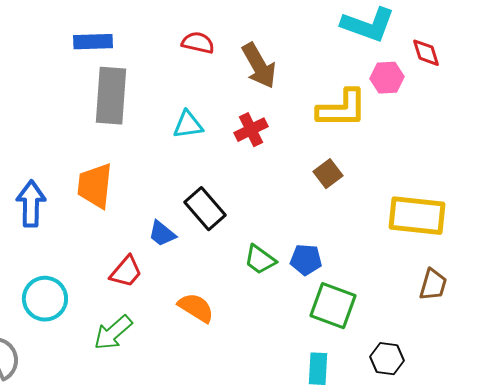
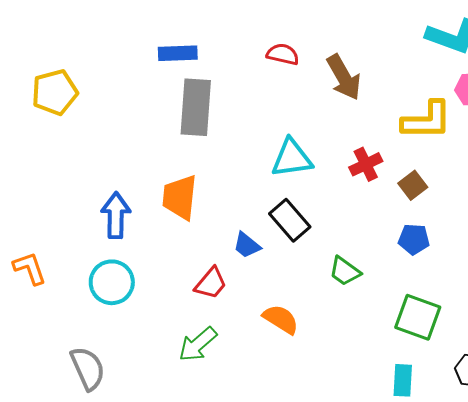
cyan triangle: (188, 125) -> (292, 158), moved, size x1.4
red cross: (251, 130) -> (366, 164), moved
blue pentagon: (306, 260) -> (414, 239), moved
cyan circle: (45, 299) -> (112, 282), moved

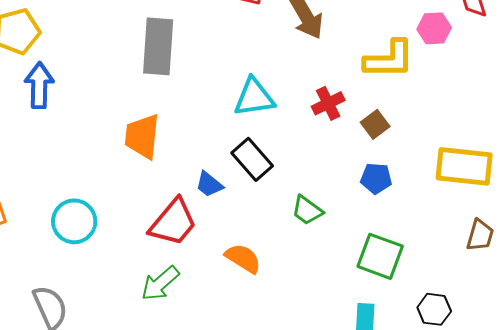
blue arrow: (116, 215) -> (39, 85), moved
red trapezoid: (211, 283) -> (173, 222), size x1.5

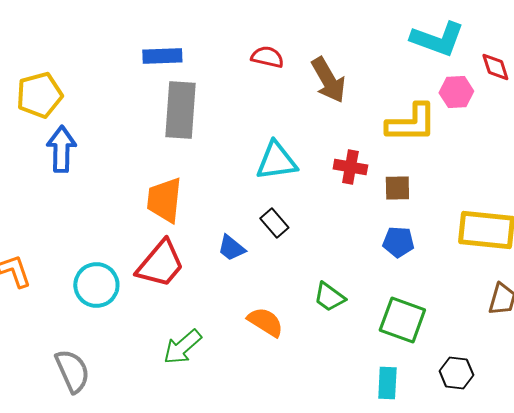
red cross: (328, 103) -> (350, 167), turned 36
brown square: (375, 124) -> (397, 188), turned 36
black rectangle: (252, 159) -> (274, 223), size x0.7
green trapezoid: (307, 210) -> (329, 297), moved
red trapezoid: (173, 222) -> (160, 264), moved

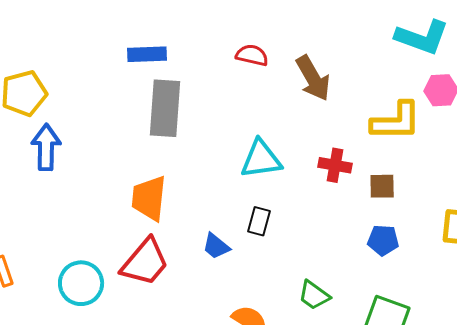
black rectangle: (274, 223) -> (259, 221), turned 56

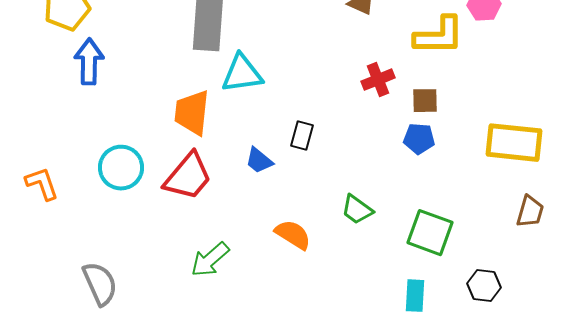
cyan triangle: (261, 159) -> (242, 74), moved
red cross: (335, 165) -> (378, 80), turned -32
blue pentagon: (383, 240) -> (419, 139), moved
cyan circle: (81, 283) -> (121, 168), moved

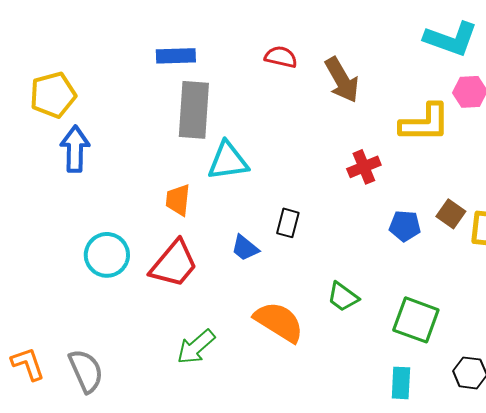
brown square: (425, 101) -> (451, 214), moved, turned 36
orange trapezoid: (192, 113) -> (178, 200), size x0.7
orange L-shape: (42, 184) -> (28, 364), moved
orange semicircle: (293, 235) -> (279, 322), size x1.4

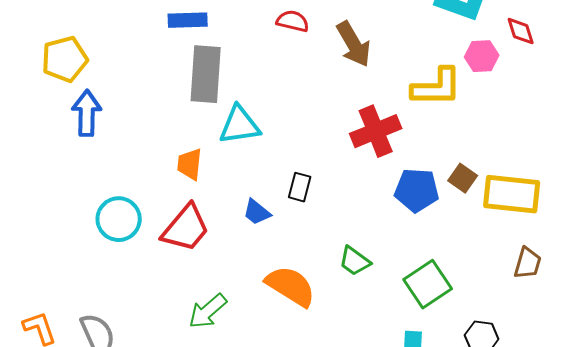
red cross: (364, 167) -> (376, 131), size x1.5
blue pentagon: (405, 226) -> (417, 190), size x1.4
green square: (416, 320) -> (428, 284), turned 36

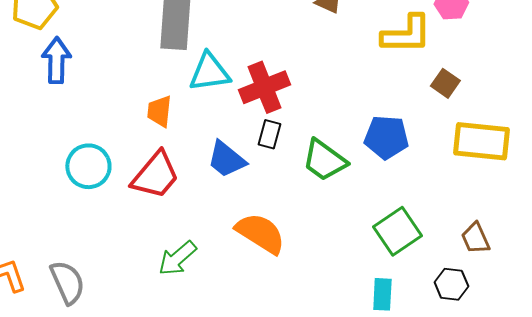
red cross: (376, 131) -> (264, 87), moved
brown square: (463, 178) -> (445, 83), moved
blue trapezoid: (257, 212) -> (226, 159), size x1.4
green trapezoid: (355, 261) -> (324, 160), moved, size x1.4
brown trapezoid: (528, 263) -> (475, 238), moved, turned 140

